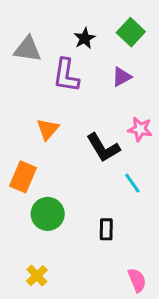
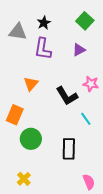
black star: (85, 38) -> (44, 23), moved
black rectangle: (106, 229) -> (69, 149), size x1.5

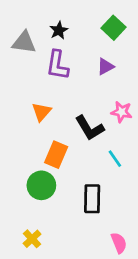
orange rectangle: (15, 115) -> (56, 155), moved

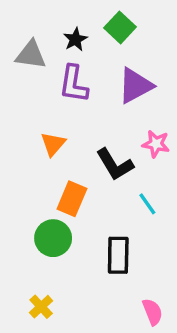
green square: (114, 28) -> (120, 27), moved
purple triangle: (106, 66) -> (135, 86), size x1.6

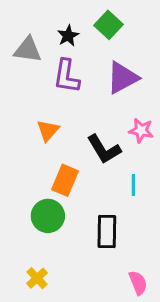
cyan line: (147, 204) -> (133, 185), turned 35

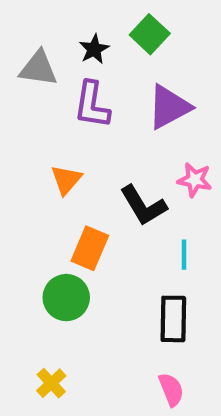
black rectangle: (107, 231) -> (173, 319), moved
pink semicircle: (138, 283) -> (171, 390), moved

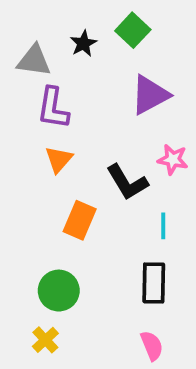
purple L-shape: (92, 105) -> (53, 108), moved
green circle: (66, 298) -> (59, 291), moved

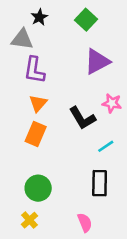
black star: (83, 44) -> (39, 17), moved
orange rectangle: (80, 220) -> (36, 134), moved
cyan line: (163, 226) -> (106, 146), turned 56
pink semicircle: (152, 346) -> (85, 223), moved

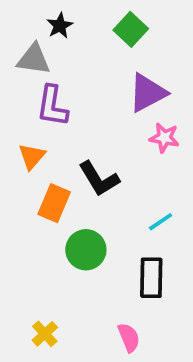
orange triangle: (38, 103) -> (32, 156), moved
pink star: (112, 103) -> (164, 138), moved
black L-shape: (82, 118) -> (99, 179), moved
green circle: (38, 188) -> (86, 250), moved

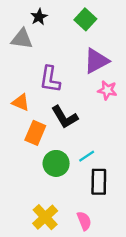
purple L-shape: (52, 106) -> (50, 79), moved
orange triangle: (32, 156) -> (21, 102), turned -48
cyan line: (161, 222) -> (87, 156), moved
yellow cross: (45, 334) -> (45, 217), moved, size x1.5

